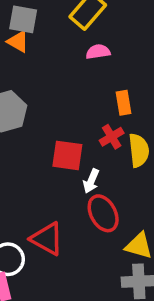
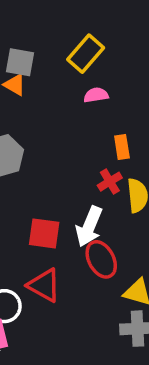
red square: (67, 155) -> (44, 233), moved
white arrow: (91, 181) -> (89, 227), size x1.6

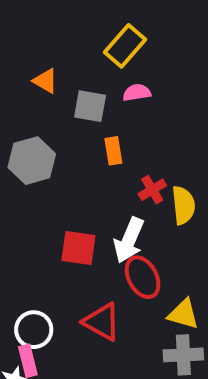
gray square: (20, 62) -> (90, 106), moved
orange rectangle: (122, 147) -> (113, 151), moved
red triangle: (44, 285) -> (102, 322), moved

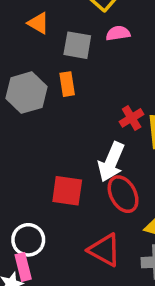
orange rectangle: (113, 151) -> (67, 84), moved
red square: (78, 248) -> (67, 191), moved
red triangle: (102, 322) -> (104, 250), moved

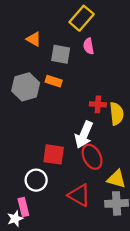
pink semicircle: (118, 33) -> (89, 46), turned -91
orange rectangle: (67, 84) -> (54, 81), turned -63
red cross: (132, 118) -> (98, 104), turned 35
white circle: (28, 240) -> (36, 180), moved

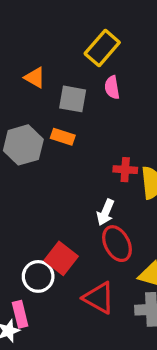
white arrow: (84, 135) -> (105, 212), size x0.7
red square: (54, 154) -> (61, 258), moved, turned 30

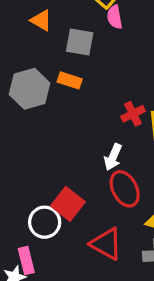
pink semicircle: (112, 87) -> (115, 17), moved
red cross: (125, 170) -> (133, 114), turned -30

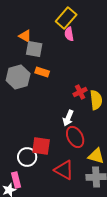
gray square: (80, 42) -> (34, 49), moved
red square: (68, 204) -> (41, 146), turned -30

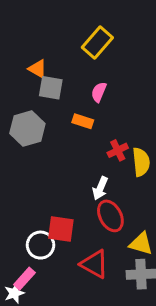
pink semicircle: (69, 34) -> (99, 92), moved, turned 32
orange rectangle: (42, 72) -> (83, 121), moved
pink rectangle: (16, 180) -> (24, 279), turned 56

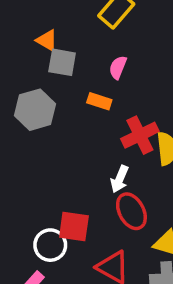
red cross: (118, 150) -> (140, 135), size x1.5

